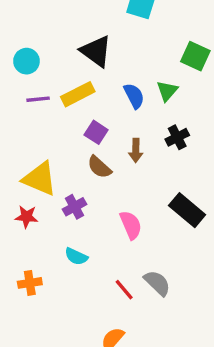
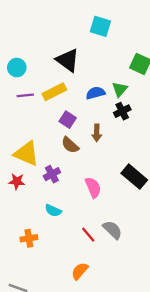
blue semicircle: (134, 96) -> (96, 93), turned -78
black cross: (177, 137) -> (122, 111), moved
orange cross: (30, 283) -> (29, 238), moved

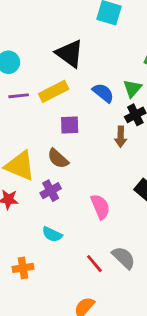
blue semicircle: (96, 93) -> (103, 93), turned 54
purple square: (68, 120) -> (70, 125), turned -35
brown arrow: (97, 133) -> (121, 137), moved
brown semicircle: (70, 145) -> (58, 159), moved

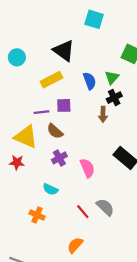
blue semicircle: (103, 93) -> (90, 81), turned 30
purple line: (19, 96) -> (41, 112), moved
purple cross: (51, 191) -> (59, 158), moved
orange cross: (23, 268) -> (37, 215), moved, turned 32

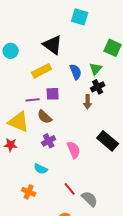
gray semicircle: (105, 207) -> (90, 199), moved

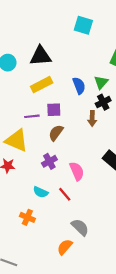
black triangle: (53, 45) -> (41, 56), moved, turned -40
brown semicircle: (45, 117) -> (56, 133), moved, turned 84
red line: (70, 189) -> (65, 194), moved
gray semicircle: (90, 199) -> (80, 227), moved

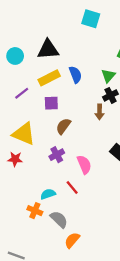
blue semicircle: (79, 86) -> (75, 75), moved
purple square: (54, 110) -> (51, 103), moved
purple line: (32, 116) -> (22, 93), moved, turned -32
cyan semicircle: (41, 192) -> (48, 194), moved, turned 136
gray semicircle: (80, 227) -> (59, 219), moved

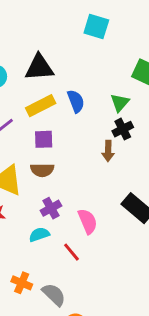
brown semicircle: (63, 126) -> (42, 170), moved, turned -126
cyan semicircle: (48, 194) -> (39, 234), moved

